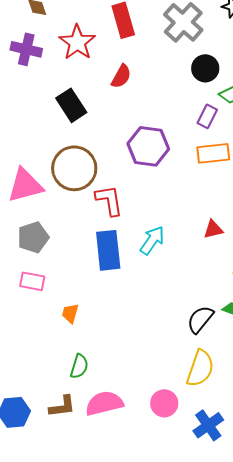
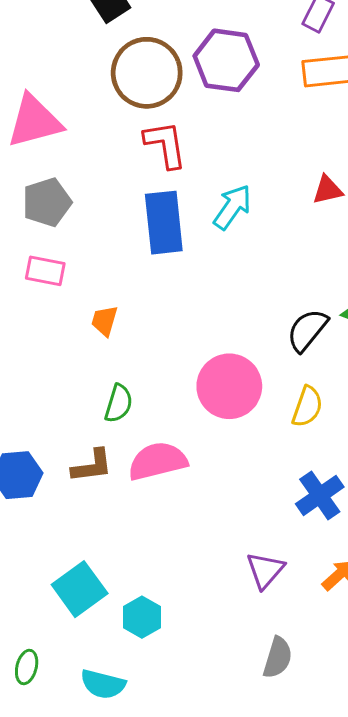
brown circle: (74, 168) -> (147, 73), moved
yellow semicircle: (200, 368) -> (307, 407), size x0.7
pink circle: (164, 403) -> (229, 386), moved, size x1.5

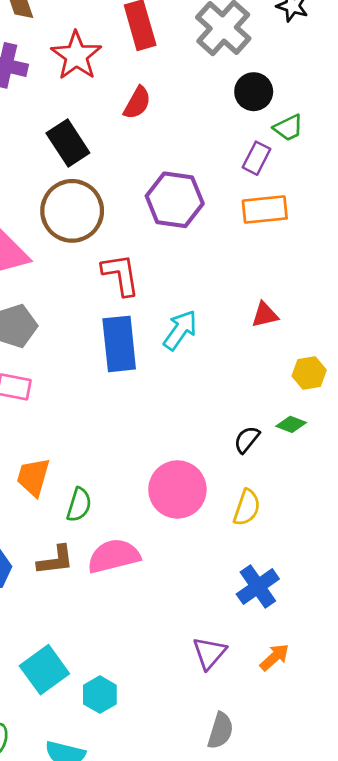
brown circle: (147, 73) -> (72, 211), moved
orange trapezoid: (105, 321) -> (33, 477), moved, size x1.4
black semicircle: (307, 330) -> (247, 440), size x0.7

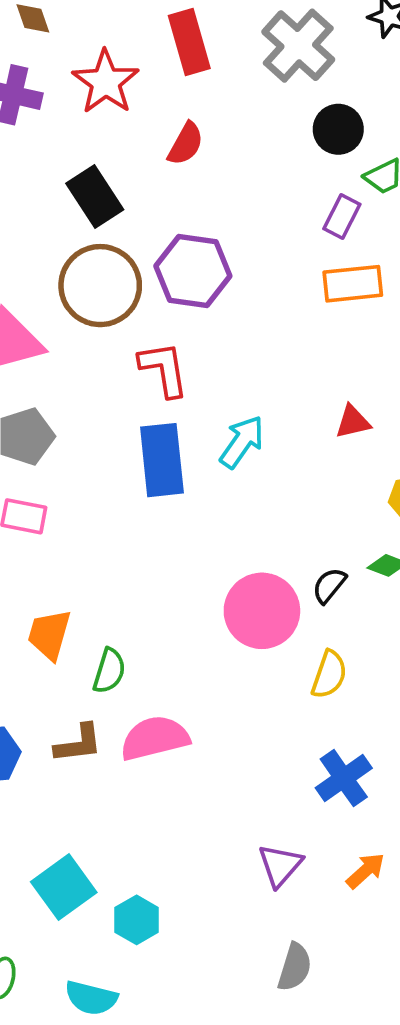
purple hexagon: (175, 200) -> (193, 271), moved
pink circle: (177, 489) -> (262, 611), moved

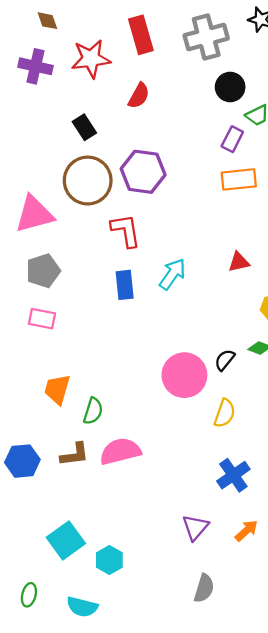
gray cross: (298, 46) -> (206, 37), turned 33
red star: (106, 82) -> (91, 59), turned 30
black rectangle: (95, 196) -> (84, 127), size x0.7
blue rectangle: (162, 460) -> (125, 285), size x0.7

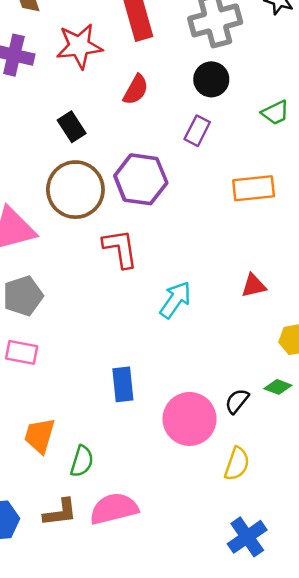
black circle: (230, 87) -> (211, 79), moved
purple rectangle: (232, 139) -> (197, 131), moved
blue rectangle: (125, 285) -> (123, 384), moved

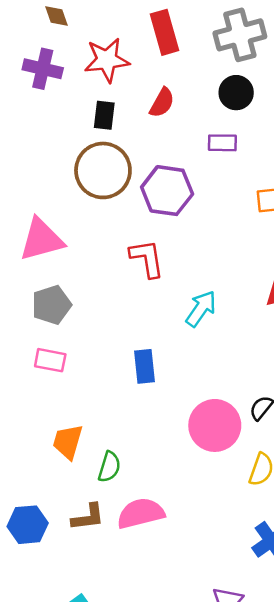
black rectangle: (72, 127) -> (104, 115), moved, turned 40
purple rectangle: (197, 131) -> (222, 143), turned 64
brown circle: (75, 190) -> (103, 170), moved
blue rectangle: (123, 384) -> (144, 366), moved

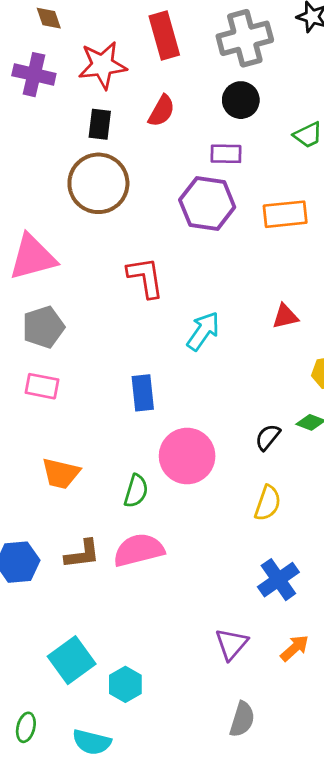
purple hexagon: (167, 191) -> (207, 203), moved
pink circle: (215, 425) -> (187, 456), moved
orange trapezoid: (68, 442) -> (61, 473), turned -93
green semicircle: (109, 467) -> (136, 491), moved

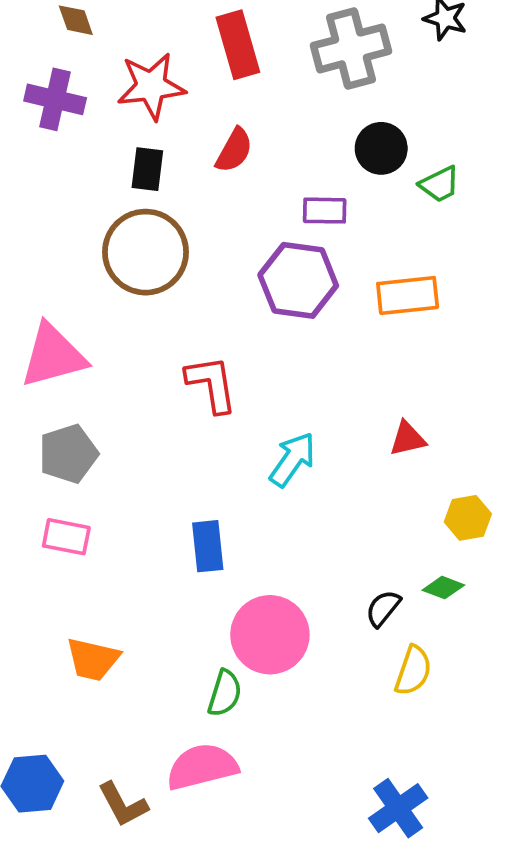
black circle: (241, 100) -> (381, 148), moved
green semicircle: (136, 491) -> (225, 693), moved
yellow semicircle: (268, 503) -> (413, 671), moved
brown L-shape: (82, 554) -> (123, 804), moved, turned 69

